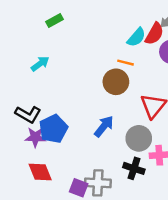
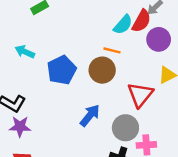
cyan arrow: (40, 64) -> (25, 52), turned -120
blue pentagon: (53, 129) -> (62, 70), moved

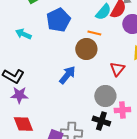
blue pentagon: (62, 70) -> (58, 20), moved
red triangle: (140, 95) -> (117, 69), size x0.7
blue arrow: (90, 115) -> (67, 75), moved

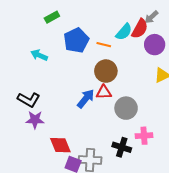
orange line: (94, 33) -> (104, 45), moved
red triangle: (117, 69) -> (104, 92), moved, turned 49
gray circle: (105, 96) -> (126, 108), moved
red diamond: (23, 124) -> (60, 145), moved

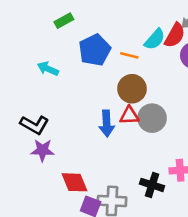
blue arrow: (86, 99) -> (107, 123), turned 138
gray circle: (126, 108) -> (152, 118), moved

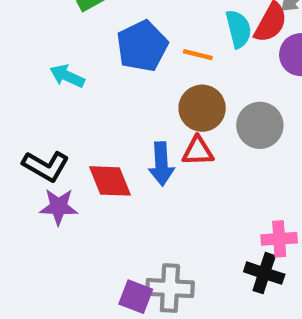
cyan semicircle: (155, 39) -> (238, 29), turned -55
gray circle: (152, 118) -> (260, 125), moved
red diamond: (75, 182) -> (110, 181), moved
black cross: (152, 185) -> (264, 273), moved

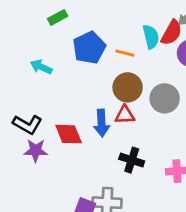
black cross: (264, 273) -> (132, 160), moved

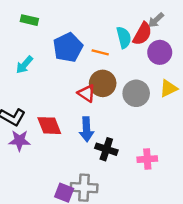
green rectangle: (58, 17) -> (29, 20), moved, turned 42
cyan arrow: (41, 67) -> (24, 65), turned -72
red triangle: (125, 115) -> (86, 93), moved, turned 36
blue arrow: (102, 123) -> (86, 129), moved

